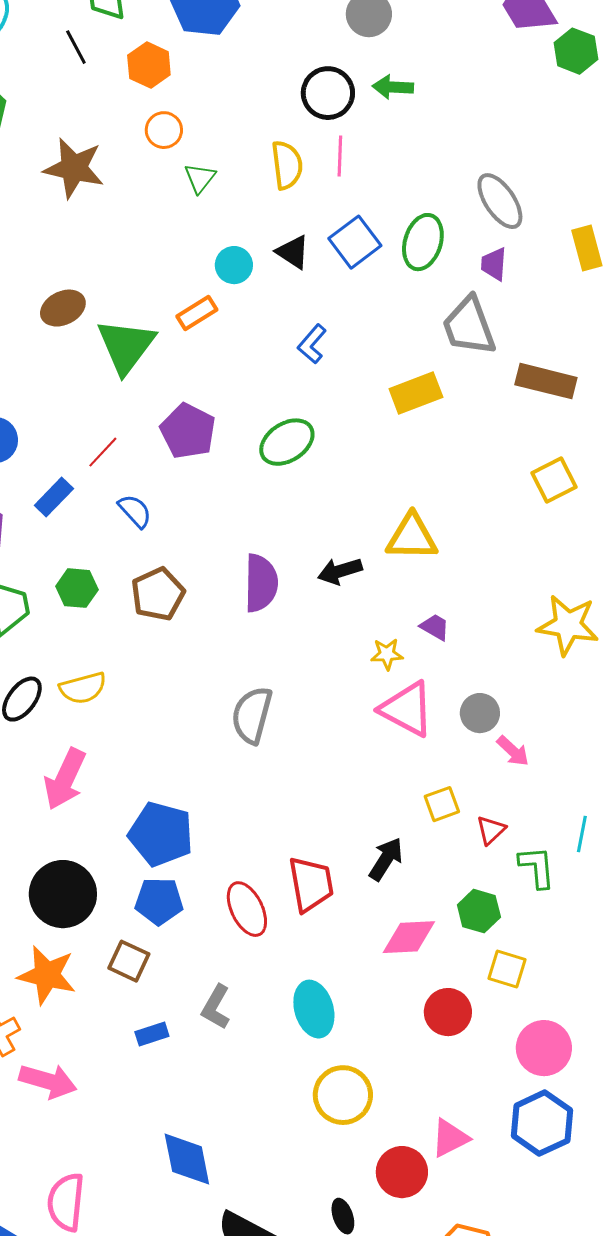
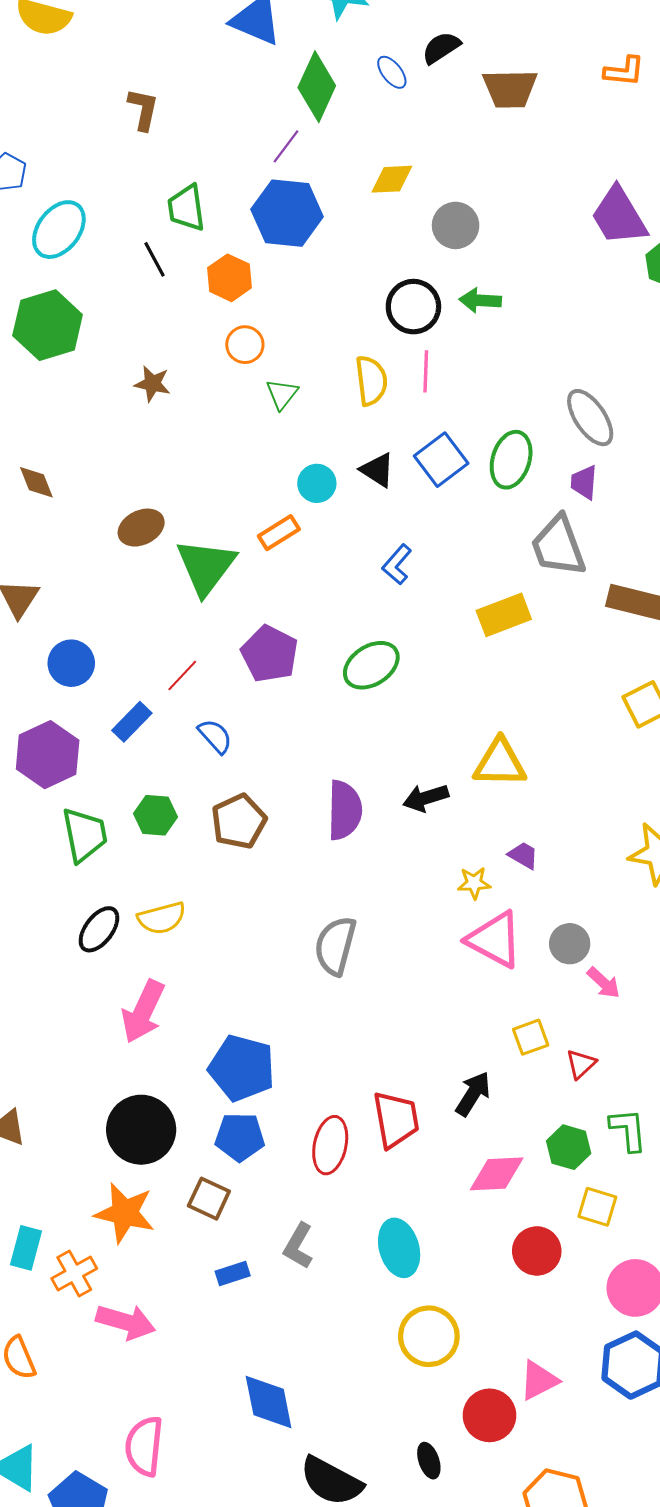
brown star: (74, 168) -> (152, 384), size x0.6
green L-shape: (537, 867) -> (628, 1130), moved
red ellipse: (247, 909) -> (330, 1145), turned 38

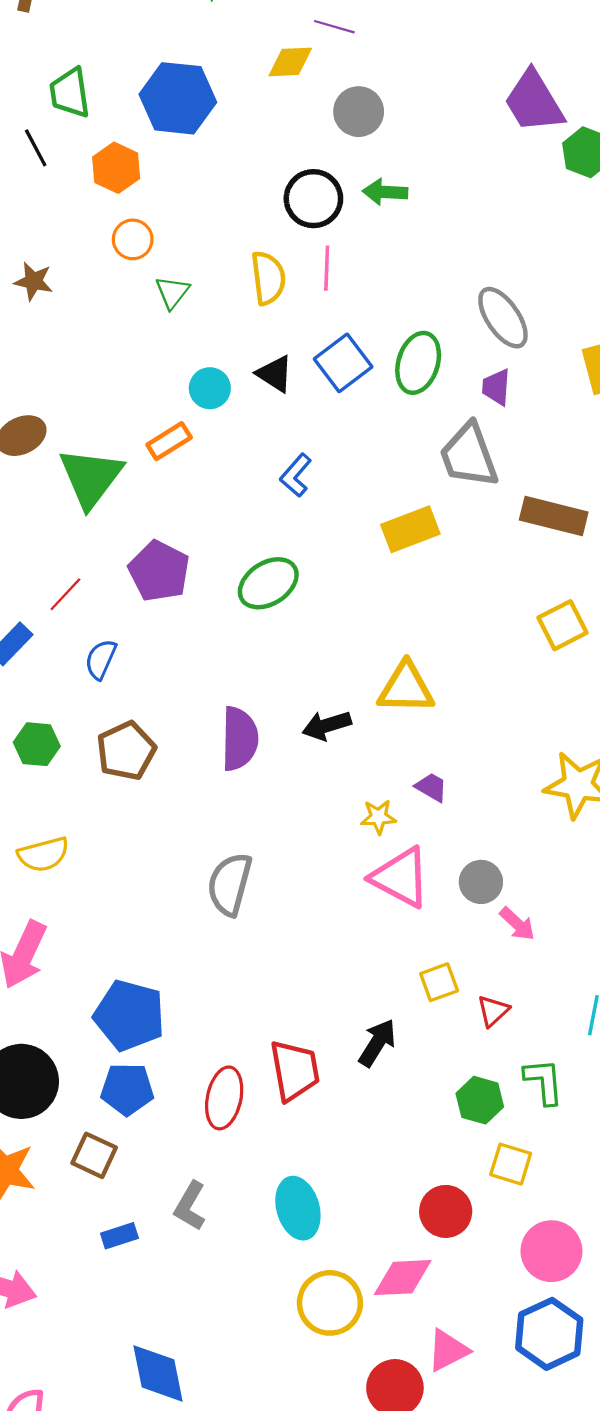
purple line: (286, 146) -> (334, 27), moved, turned 69
blue semicircle: (215, 736) -> (101, 659), turned -114
pink diamond: (497, 1174) -> (403, 1278), moved

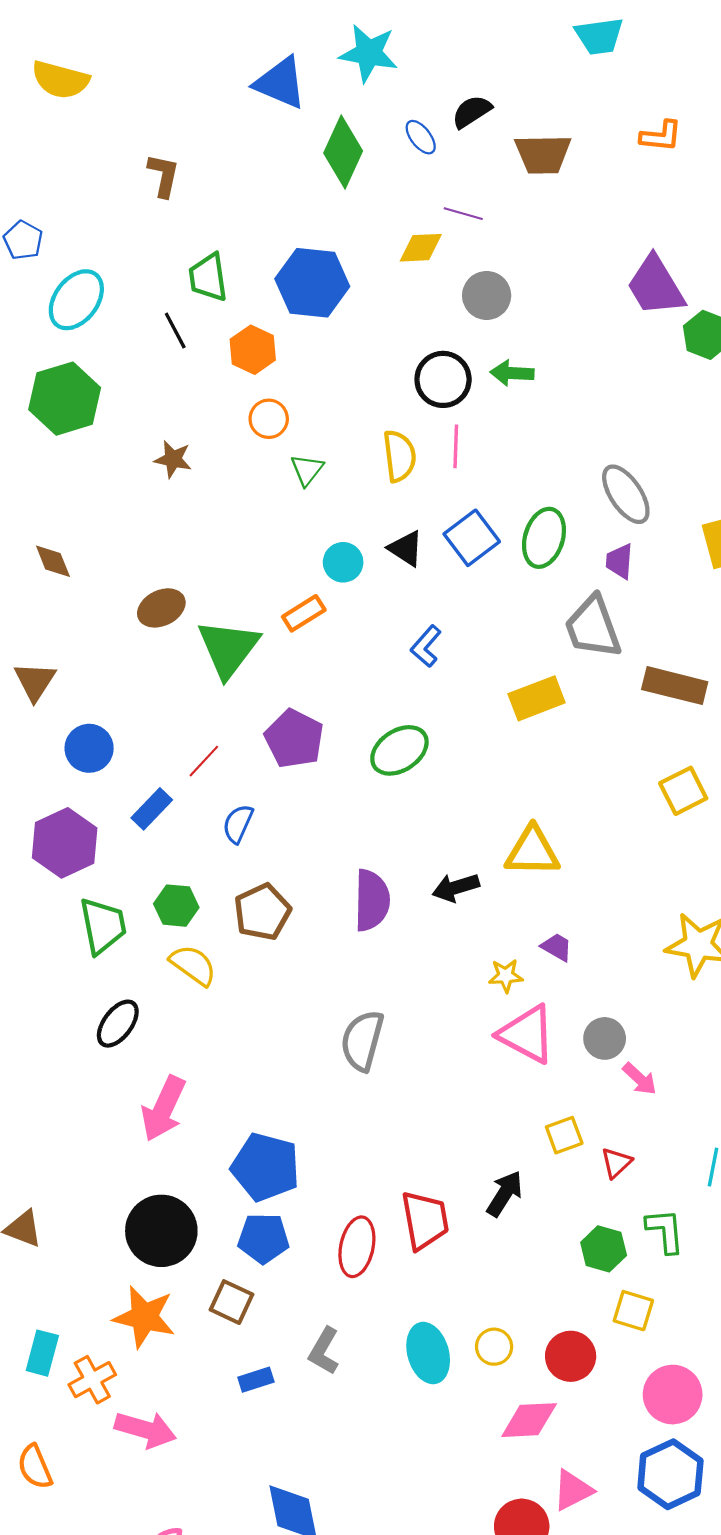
yellow semicircle: (43, 854) -> (193, 965), moved, turned -129
yellow circle: (330, 1303) -> (494, 1347), moved, size x0.6

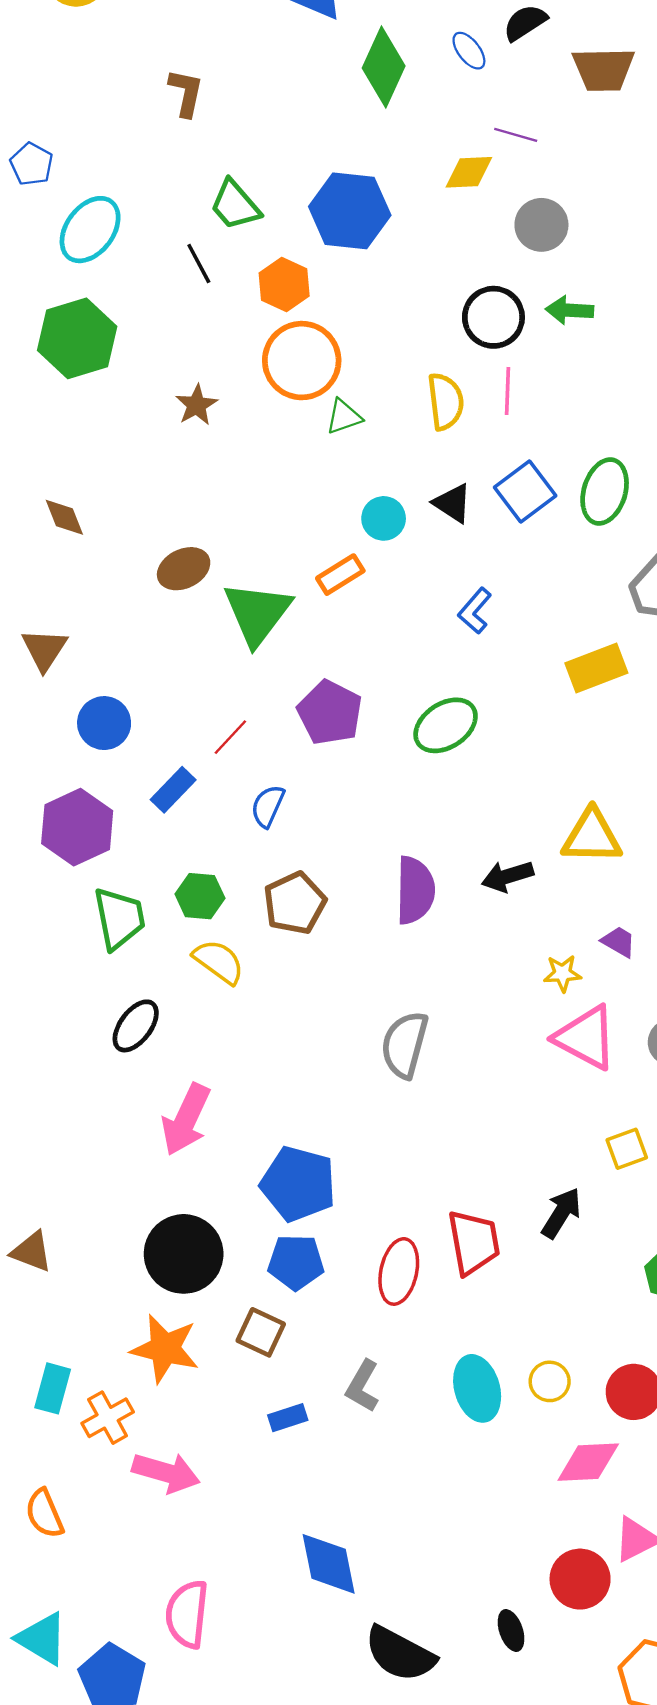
green trapezoid: (208, 277) -> (235, 205), turned -33
orange circle: (269, 419) -> (302, 361), size x1.8
brown star: (173, 459) -> (196, 405), turned 30
green triangle: (307, 470) -> (344, 417), turned 33

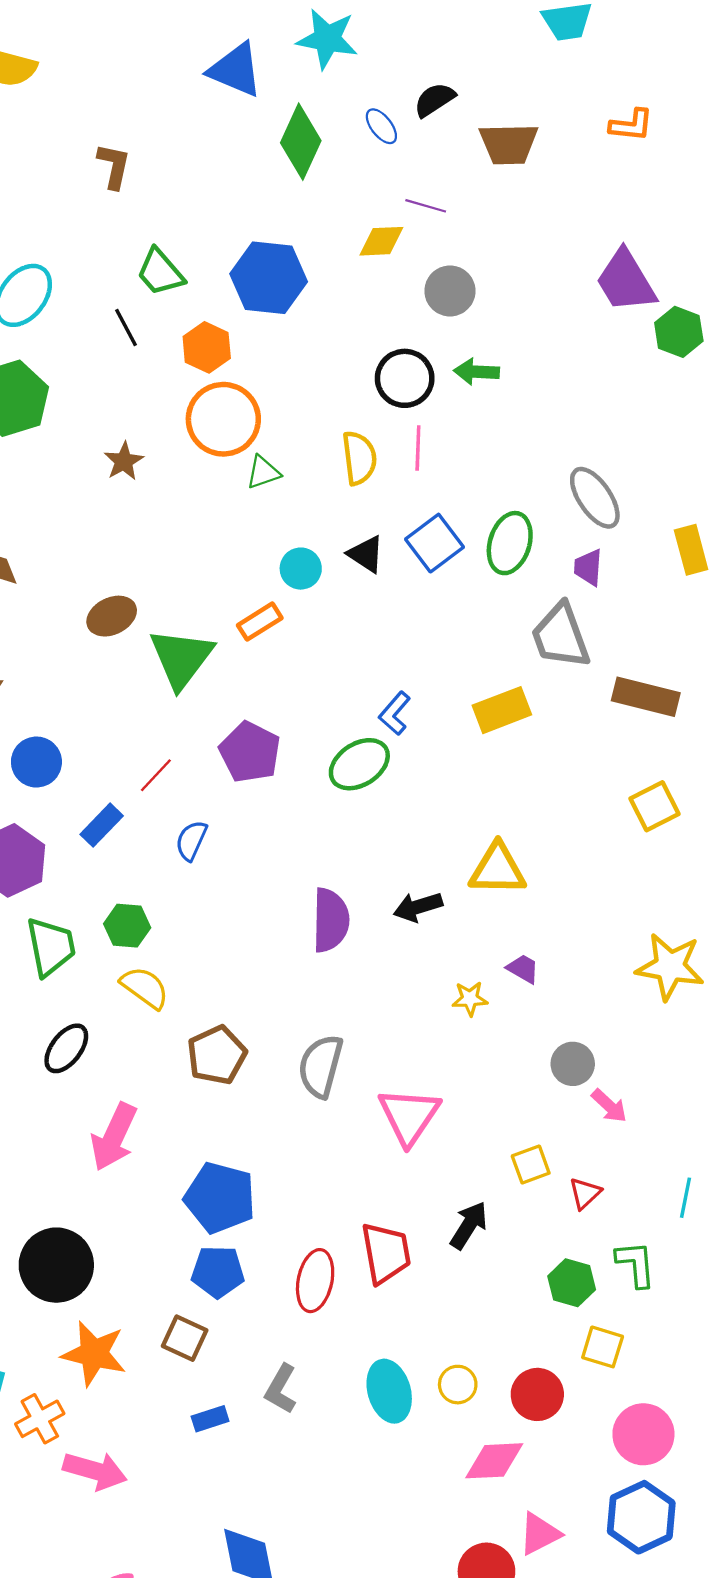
blue L-shape: (475, 611) -> (395, 713), moved
brown pentagon: (295, 903) -> (217, 1055), moved
pink triangle: (586, 1038) -> (409, 1116), moved, turned 36
black circle: (184, 1254) -> (56, 1265), moved

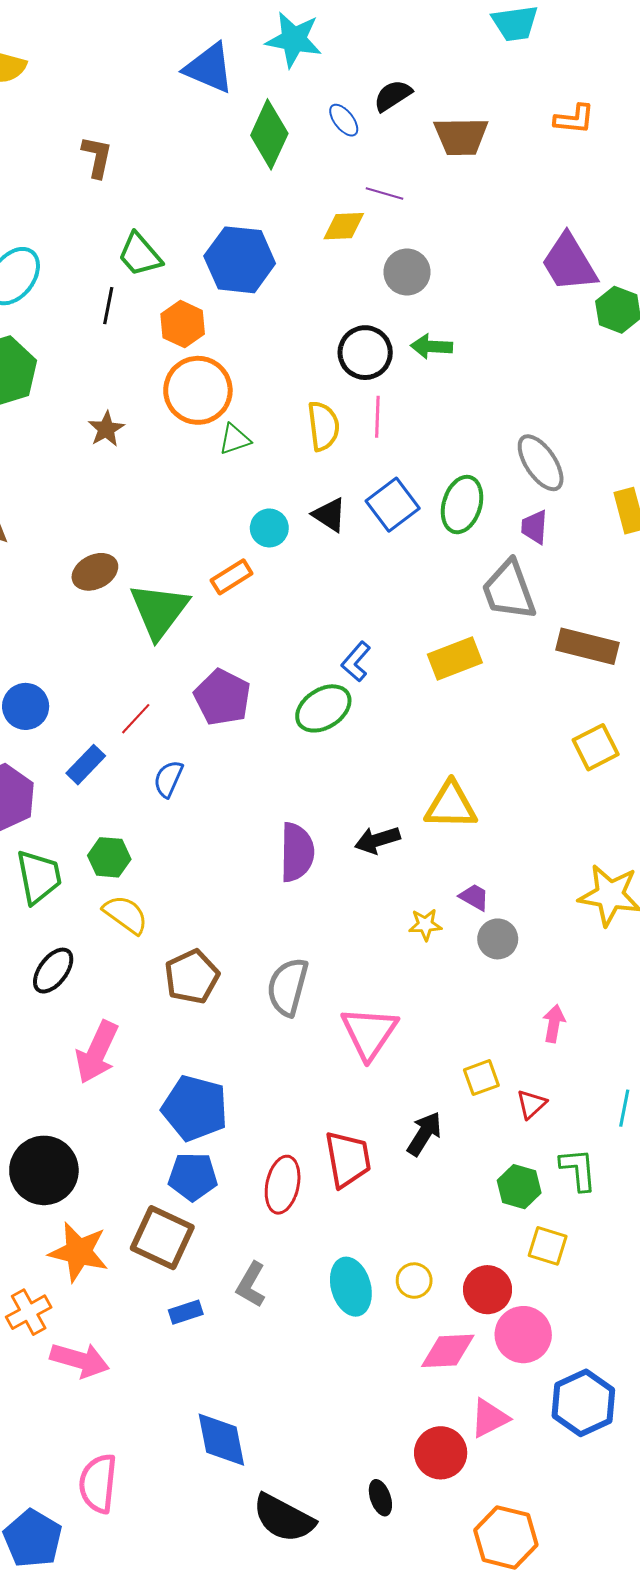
black line: (126, 327) -> (108, 306), turned 39
gray circle: (573, 1064) -> (498, 939), moved
pink arrow: (609, 1106) -> (554, 1024), turned -123
brown square: (185, 1338) -> (162, 1238), size x1.5
pink circle: (643, 1434) -> (523, 1335), moved

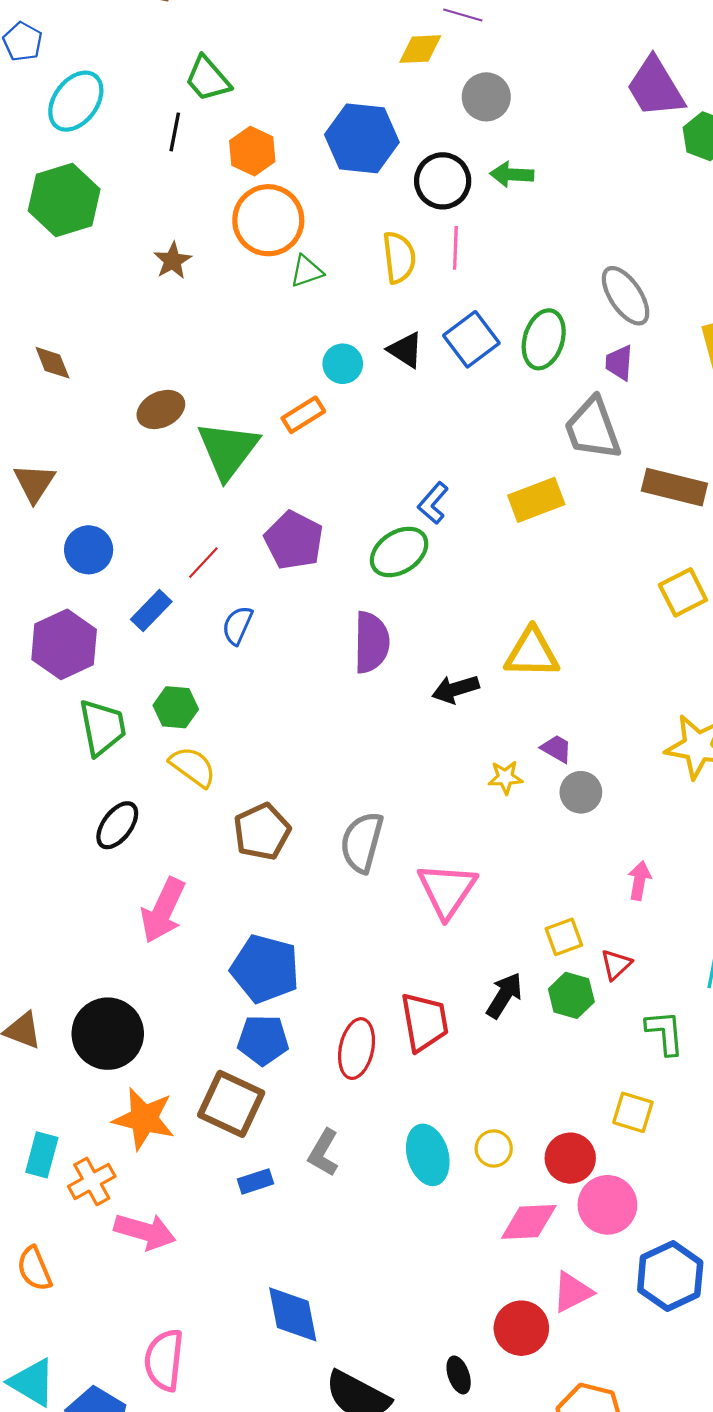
blue hexagon: (240, 260) -> (362, 138), moved
purple semicircle: (297, 852) -> (371, 642), moved
green hexagon: (519, 1187) -> (571, 995), moved

